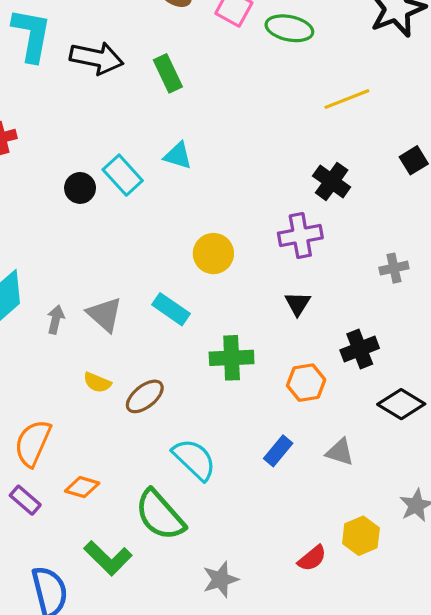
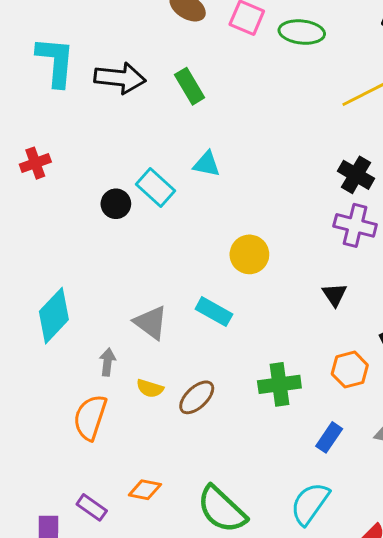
purple cross: (300, 236) -> (355, 225), moved, turned 30
gray arrow: (56, 320) -> (107, 362), moved
green cross: (232, 358) -> (279, 384), moved
orange semicircle: (33, 443) -> (90, 417), moved
cyan semicircle: (194, 459) -> (310, 504), moved, turned -93

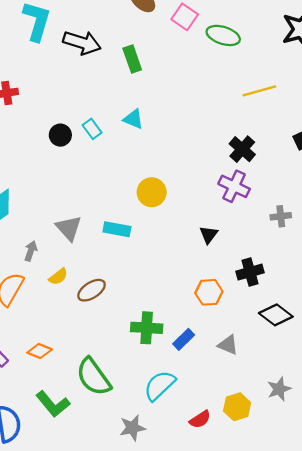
cyan rectangle: (155, 188) -> (92, 129), size x0.7
cyan rectangle: (214, 312) -> (117, 229), turned -30
green cross: (279, 384) -> (147, 328), moved
yellow semicircle: (150, 388) -> (58, 277), turned -66

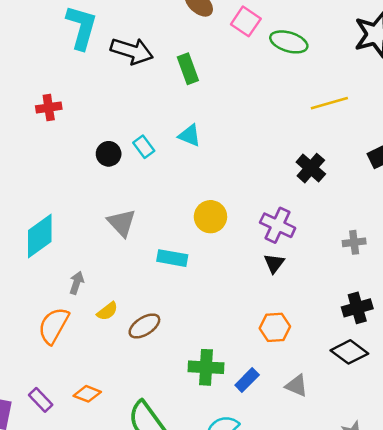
purple cross: (234, 186) -> (278, 225), moved
gray triangle: (69, 228) -> (122, 223), moved
black cross: (250, 272) -> (357, 308), moved

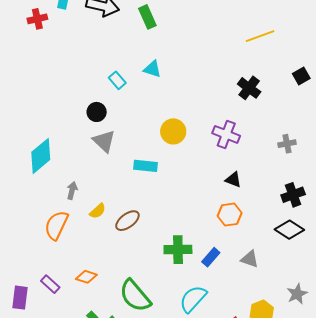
red cross: (49, 108) -> (37, 19), moved
black circle: (109, 154) -> (97, 112), moved
black triangle: (274, 263) -> (233, 180), moved, turned -42

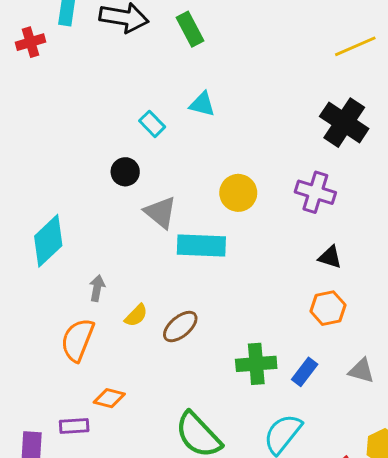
black cross: (249, 88) -> (344, 123), size x1.4
gray triangle: (104, 141) -> (161, 212), moved
cyan rectangle: (146, 166) -> (201, 245), size x1.4
orange diamond: (86, 277) -> (109, 398), moved
purple rectangle: (50, 284) -> (74, 426), turned -42

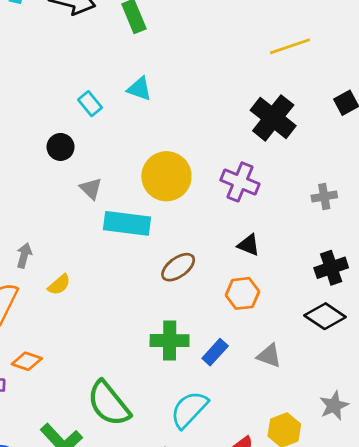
yellow circle: (238, 193) -> (166, 176), size x1.4
gray triangle: (161, 212) -> (91, 189), size x0.7
brown ellipse: (180, 327) -> (178, 267), moved

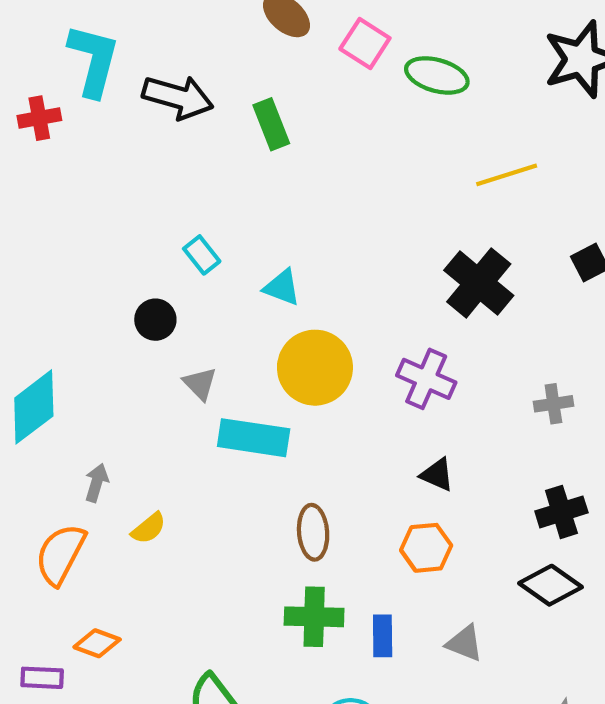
cyan triangle: (139, 89) -> (282, 287), moved
brown ellipse: (178, 267) -> (313, 532), moved, turned -60
blue rectangle: (215, 352) -> (383, 636), turned -44

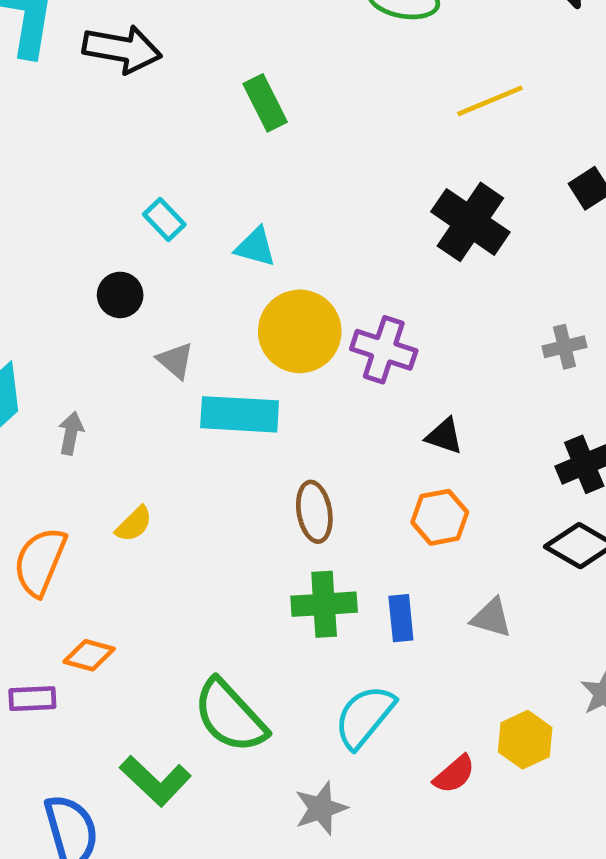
green rectangle: (271, 124) -> (265, 103), moved
purple cross: (426, 379) -> (384, 350), moved
gray arrow: (97, 483) -> (71, 433), moved

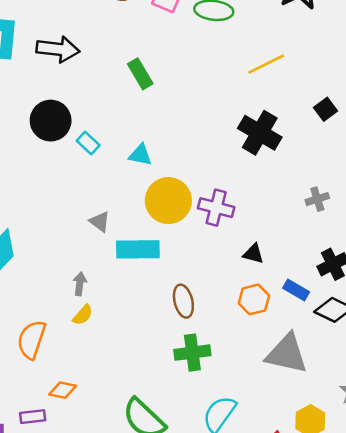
black circle: (120, 295) -> (51, 121), moved, size x1.6
gray arrow: (71, 433) -> (80, 284), moved
blue rectangle: (401, 618) -> (296, 290), moved, turned -50
gray triangle: (491, 618) -> (287, 354), size x1.8

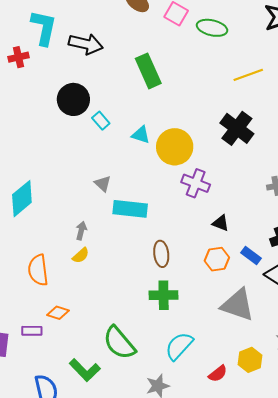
green rectangle: (140, 74) -> (148, 71), size x1.4
yellow circle: (168, 201) -> (175, 147), moved
orange semicircle: (32, 340) -> (38, 270), turned -32

